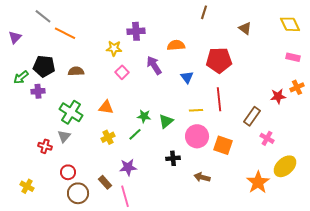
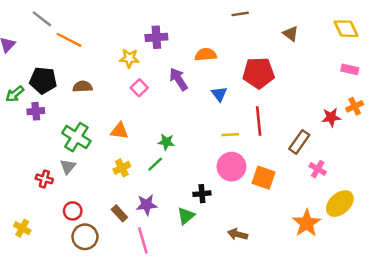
brown line: (204, 12) -> (240, 14), turned 64
green triangle: (166, 121) -> (186, 216), moved
brown arrow: (202, 177) -> (238, 234), moved
brown rectangle: (105, 182) -> (119, 213), moved

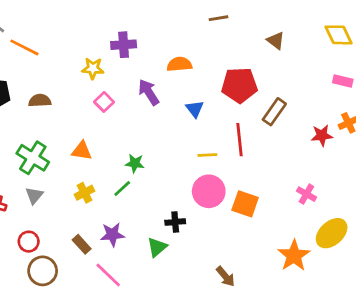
brown rectangle: (299, 142) -> (274, 112), moved
gray triangle: (68, 167) -> (34, 195), moved
brown arrow: (238, 234) -> (225, 276), moved, turned -144
pink line: (143, 240) -> (108, 275), turned -30

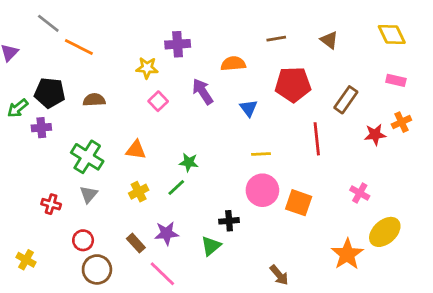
brown line: (219, 18) -> (276, 39), moved
brown rectangle: (274, 112) -> (346, 100), moved
red line: (239, 140) -> (317, 139), moved

